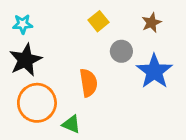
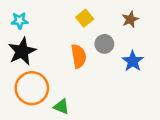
blue star: (154, 71) -> (133, 61), size x0.7
orange semicircle: (88, 83) -> (79, 56), moved

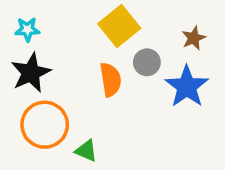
yellow square: (85, 18) -> (119, 26), size x1.6
brown star: (130, 19) -> (194, 38), moved
blue star: (133, 61) -> (187, 87), size x1.4

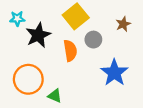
black star: (31, 73) -> (38, 35), moved
blue star: (187, 87) -> (114, 73), moved

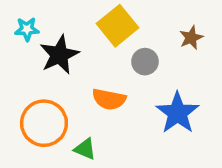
orange semicircle: (70, 51) -> (109, 99), moved, turned 110

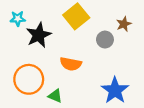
gray circle: (145, 62) -> (105, 40), moved
blue star: (177, 113) -> (115, 90), moved

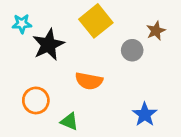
orange circle: (29, 79) -> (36, 100), size x0.7
blue star: (115, 90) -> (145, 114), size x0.7

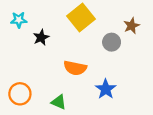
black star: (48, 45) -> (41, 37), size x0.6
orange circle: (36, 100) -> (20, 94), moved
blue star: (145, 114) -> (106, 89), moved

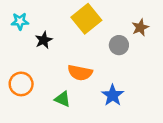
orange circle: (20, 94) -> (21, 84), moved
green triangle: (59, 102) -> (62, 99), moved

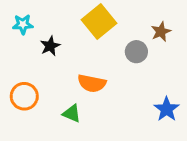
blue star: (113, 95) -> (167, 109), moved

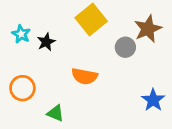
cyan star: (23, 24) -> (21, 34), moved, turned 30
brown star: (161, 32) -> (148, 29), size x1.5
green triangle: (72, 113) -> (55, 113), moved

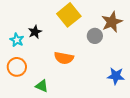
cyan star: (21, 34) -> (17, 40), moved
blue star: (153, 100) -> (116, 76), turned -30

